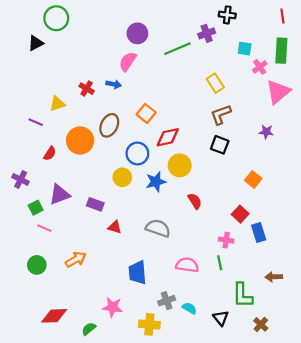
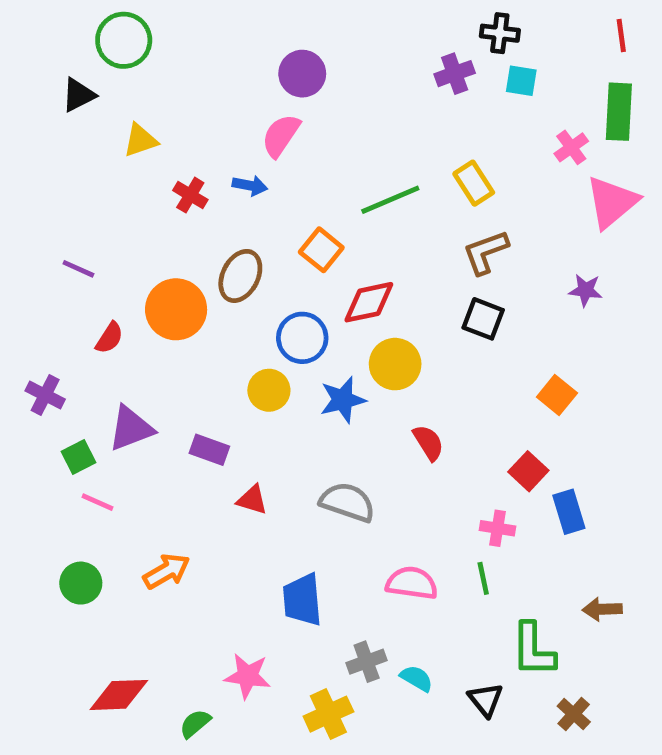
green line: (177, 49) -> (390, 200), moved
cyan square: (245, 49) -> (521, 81), moved
yellow triangle: (57, 104) -> (140, 140), moved
yellow cross: (149, 324) -> (328, 714), turned -30

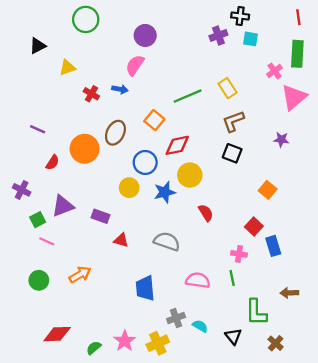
green circle: (124, 40) -> (86, 19), moved
pink star: (247, 676) -> (125, 341), moved, turned 30

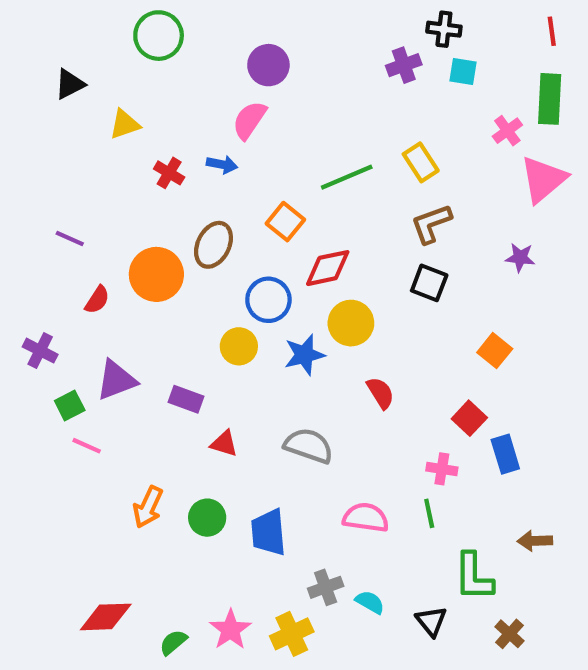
orange arrow: (80, 275) -> (148, 507), turned 145
green circle: (39, 280) -> (207, 518), moved

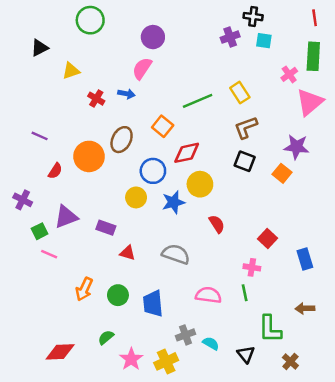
purple star: (520, 258) -> (296, 147), size x1.5
orange square: (495, 351) -> (282, 173), moved
blue rectangle: (505, 454) -> (305, 259), moved
green semicircle: (173, 642) -> (106, 337), moved

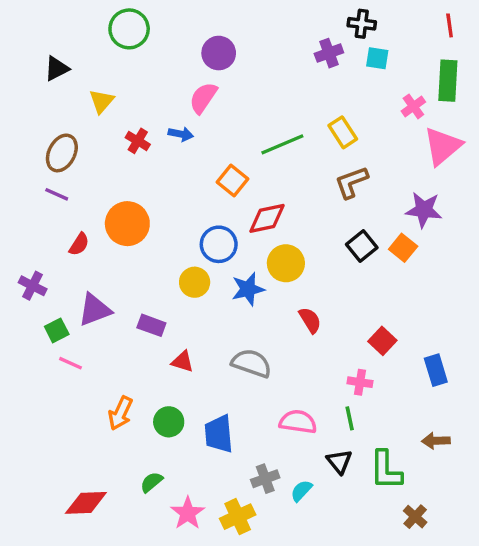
yellow triangle: (71, 71) -> (101, 101), turned -30
brown ellipse: (122, 140) -> (62, 153), moved
black square: (245, 161) -> (362, 246), moved, turned 30
cyan semicircle: (211, 343) -> (301, 491), turned -77
black triangle: (246, 354) -> (339, 461), moved

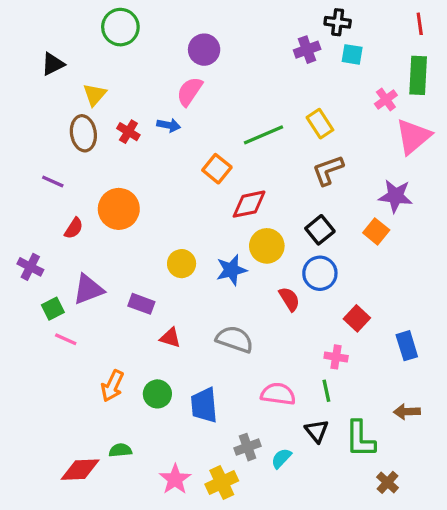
brown ellipse: (62, 153) -> (83, 133), moved, turned -36
blue circle: (219, 244) -> (320, 273), moved
black square: (362, 246) -> (320, 230), moved
green semicircle: (151, 482) -> (120, 450), moved, turned 35

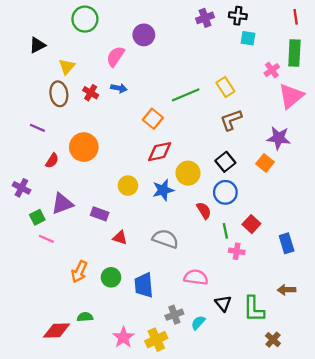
purple cross: (307, 50) -> (205, 18), moved
pink semicircle: (190, 91) -> (115, 56), moved
red diamond: (249, 204) -> (160, 152), moved
green line: (326, 391) -> (225, 231), moved

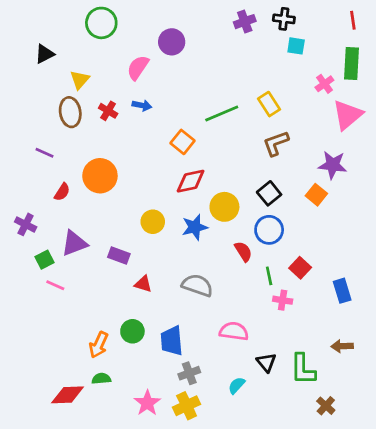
orange arrow: (79, 272) -> (99, 345), moved
gray cross: (174, 315) -> (189, 373), moved

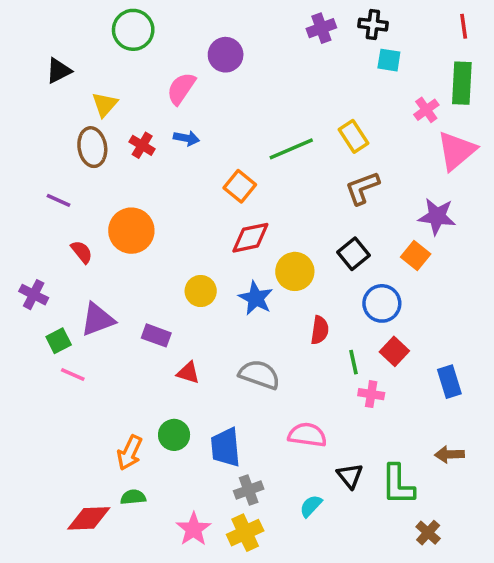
red semicircle: (62, 192) -> (82, 252), turned -72
blue star: (195, 227) -> (256, 298), turned -30
blue circle: (269, 230) -> (382, 303), moved
red semicircle: (243, 251) -> (320, 330), turned 40

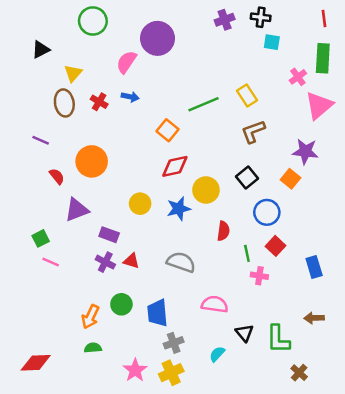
purple circle: (226, 55) -> (157, 38), size x1.4
purple cross: (34, 295) -> (105, 262), moved
blue star: (256, 298) -> (179, 209), turned 30
purple triangle: (98, 319) -> (77, 210), moved
red diamond: (89, 518) -> (36, 363), moved

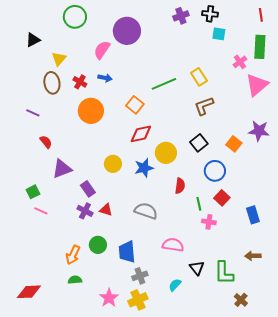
purple star: (305, 151) -> (259, 131), moved
orange circle: (92, 161) -> (91, 111), moved
purple rectangle: (109, 235) -> (88, 189), turned 35

